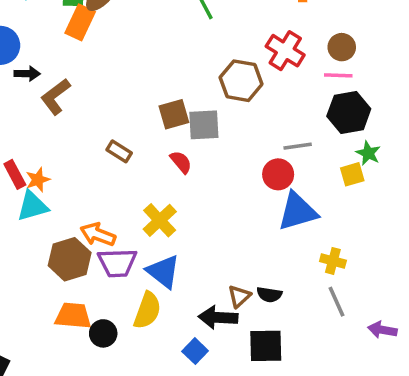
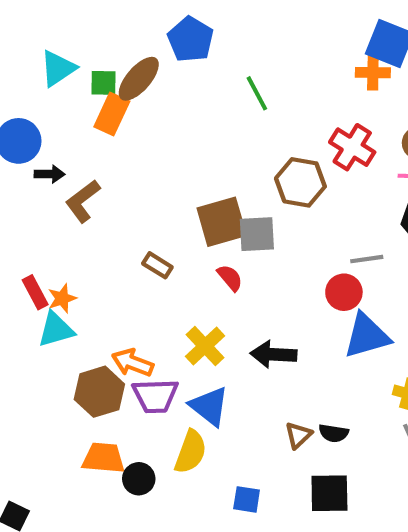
brown square: (174, 114) -> (222, 222), size x1.4
black arrow: (218, 318) -> (273, 354), moved
blue square: (195, 351) -> (247, 499), turned -35

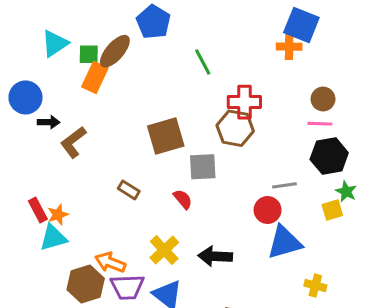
red cross: (352, 147) -> (244, 102), moved, turned -32
brown square: (222, 222) -> (166, 136), moved

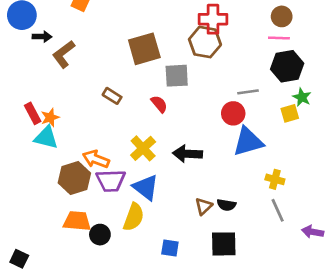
cyan triangle: (53, 238) -> (46, 138), turned 30

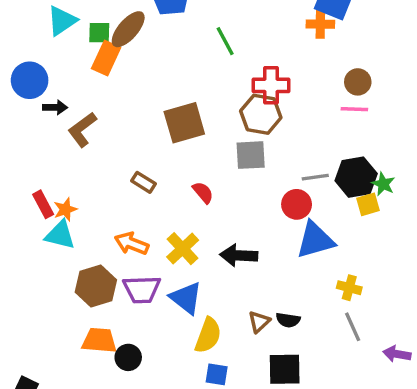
black hexagon: (287, 66) -> (356, 177), moved
gray square: (177, 76) -> (251, 155), moved
orange arrow: (96, 159) -> (132, 243), moved
yellow semicircle: (134, 217) -> (208, 335), moved

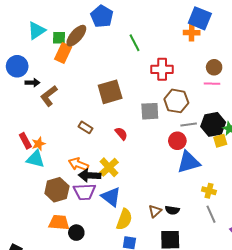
brown hexagon: (261, 114) -> (176, 101), moved
black arrow: (239, 255) -> (90, 175), moved

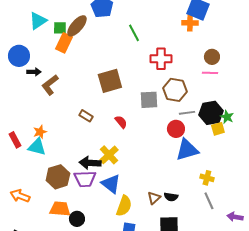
red rectangle: (25, 141) -> (15, 140), moved
orange arrow: (78, 164) -> (20, 196), moved

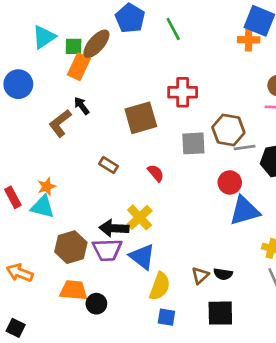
green line: (134, 33) -> (173, 29), moved
red cross: (161, 59) -> (183, 92), moved
black arrow: (34, 72) -> (82, 106), moved, turned -128
gray line: (187, 113) -> (245, 147), moved

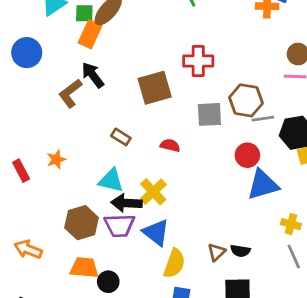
black arrow: (82, 106) -> (93, 75), size x1.4
red semicircle: (156, 173) -> (170, 145), turned -36
cyan triangle: (43, 207) -> (111, 180), moved

